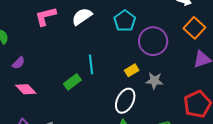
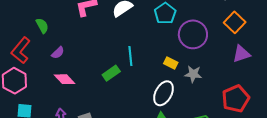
yellow rectangle: (132, 70) -> (171, 63), turned 56

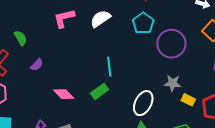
yellow rectangle: (171, 63) -> (188, 100), moved
green rectangle: (111, 73) -> (99, 91), moved
pink diamond: (64, 79) -> (64, 94), moved

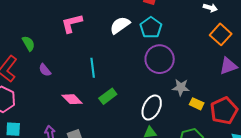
white semicircle: (100, 19) -> (120, 25), moved
purple circle: (171, 44) -> (160, 59), moved
purple semicircle: (37, 65) -> (45, 70), turned 96
cyan line: (109, 67) -> (93, 68), moved

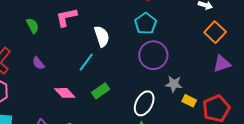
white semicircle: (120, 25) -> (102, 36), moved, turned 105
green semicircle: (28, 43) -> (33, 26), moved
cyan line: (93, 68) -> (86, 62), turned 42

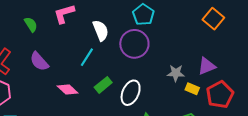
purple circle: (153, 55) -> (134, 44), moved
purple semicircle: (38, 63) -> (39, 61), size x1.5
purple triangle: (222, 64) -> (207, 66), moved
white ellipse: (144, 103) -> (131, 93), moved

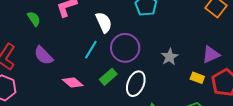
purple circle: (134, 44) -> (125, 48), moved
gray star: (176, 73) -> (170, 57), moved, turned -30

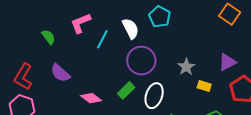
white semicircle: (104, 22) -> (131, 28), moved
cyan line: (91, 50) -> (102, 39), moved
yellow rectangle: (197, 78) -> (204, 86), moved

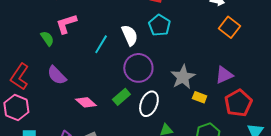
pink L-shape: (81, 23) -> (66, 24), moved
gray star: (186, 67) -> (183, 77), size x1.4

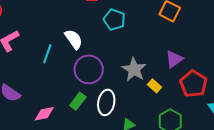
cyan pentagon: (159, 25) -> (114, 20), moved
yellow rectangle: (200, 97) -> (154, 86), turned 32
pink diamond: (86, 102) -> (44, 114), turned -40

